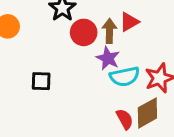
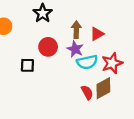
red triangle: (129, 22) -> (97, 34), moved
red circle: (84, 32) -> (48, 47), moved

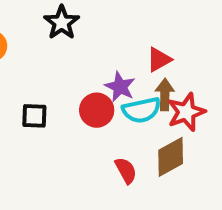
brown arrow: (76, 30) -> (165, 95), moved
red circle: (48, 47) -> (97, 110), moved
red semicircle: (87, 92) -> (126, 170), moved

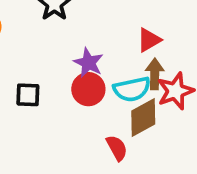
purple star: (120, 87) -> (88, 63), moved
brown diamond: (171, 157) -> (143, 118), moved

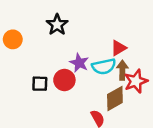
red circle: (88, 89) -> (64, 80), moved
cyan semicircle: (132, 89) -> (104, 66), moved

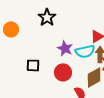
red circle: (64, 80) -> (63, 72), moved

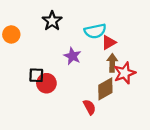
cyan semicircle: (85, 51) -> (95, 31), moved
red circle: (63, 72) -> (46, 83), moved

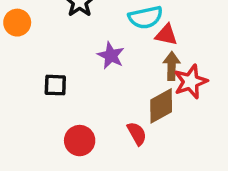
red triangle: (109, 42) -> (166, 35), turned 42
red circle: (46, 83) -> (80, 141), moved

